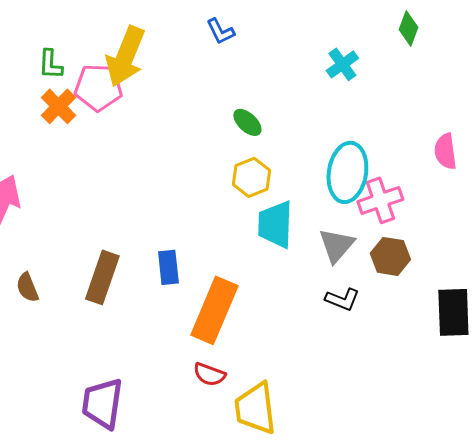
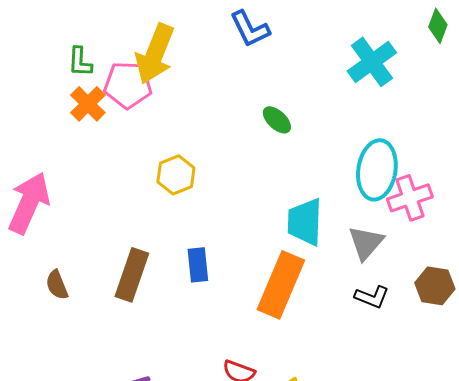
blue L-shape: (220, 31) -> (250, 29), size x1.4
cyan cross: (342, 64) -> (372, 62), size x1.5
yellow hexagon: (251, 177) -> (176, 175), moved
brown hexagon: (390, 256) -> (435, 286), moved
orange rectangle: (214, 310) -> (281, 285), moved

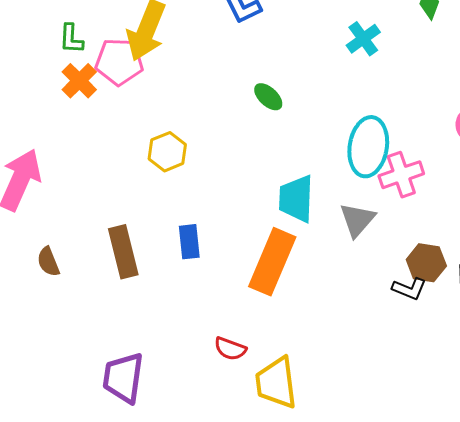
cyan cross: (372, 62) -> (363, 39), size x0.7
brown rectangle: (132, 275) -> (123, 252), turned -33
black L-shape: (372, 297) -> (409, 289), moved

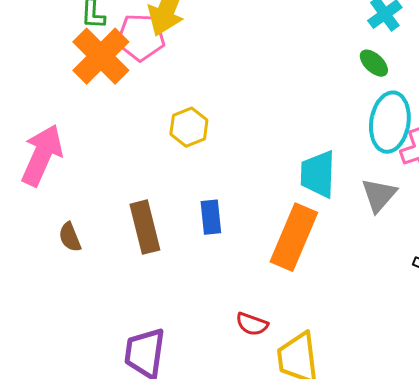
orange cross: (79, 81) -> (101, 56), size x1.6
green ellipse: (268, 97) -> (374, 63), moved

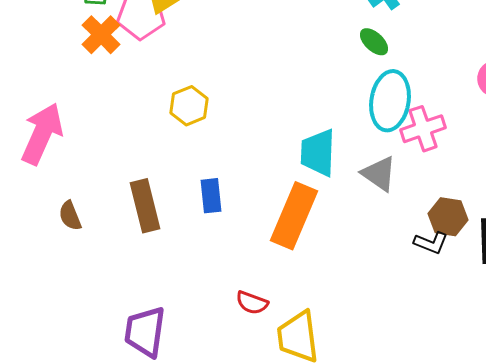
orange cross: (101, 56) -> (101, 35), size x0.7
gray triangle: (379, 195) -> (379, 174), turned -36

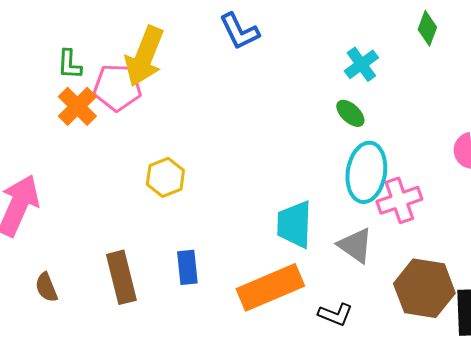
orange rectangle: (294, 216) -> (270, 287), turned 44
brown hexagon: (448, 217) -> (424, 288), size x1.5
black L-shape: (431, 243) -> (335, 314), moved

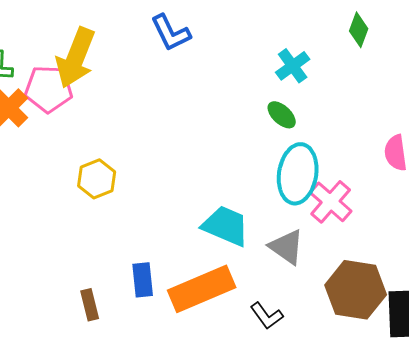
pink cross: (399, 200) -> (331, 202), turned -30
cyan trapezoid: (294, 224) -> (226, 226), turned 111
blue rectangle: (187, 267) -> (143, 280), moved
brown rectangle: (121, 277) -> (90, 305), moved, size x0.6
black L-shape: (335, 314) -> (267, 316), turned 32

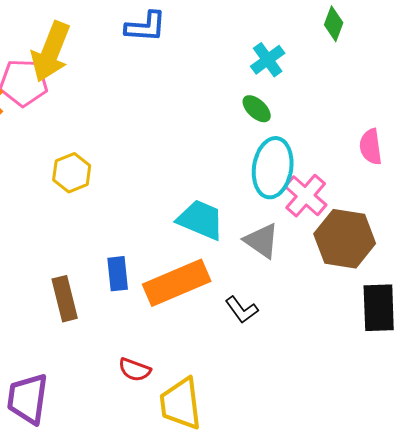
blue L-shape: (171, 33) -> (146, 27), turned -60
brown hexagon: (356, 290) -> (345, 239), moved
brown rectangle: (90, 305) -> (65, 299), size x1.4

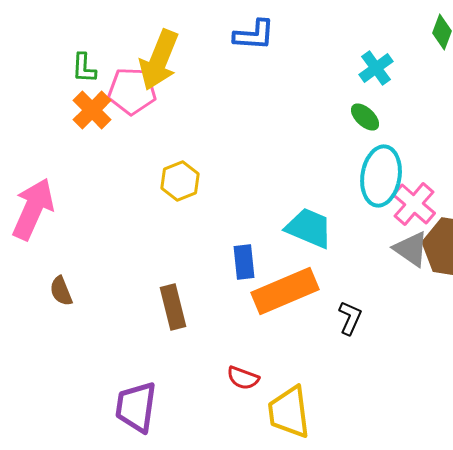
gray triangle: (262, 241) -> (411, 249), moved
blue rectangle: (118, 274) -> (244, 262), moved
black L-shape: (242, 310) -> (350, 318), turned -120

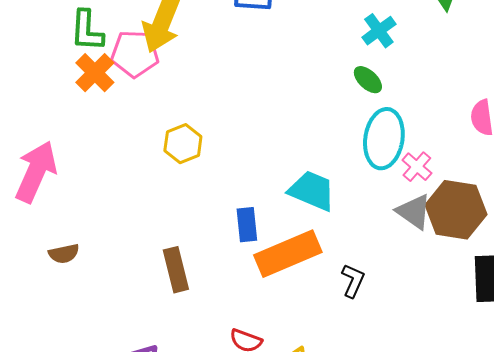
green L-shape: (84, 68) -> (87, 31), size x1.4
pink cross: (414, 204) -> (417, 167), size x0.7
brown semicircle: (61, 291) -> (64, 254), turned -80

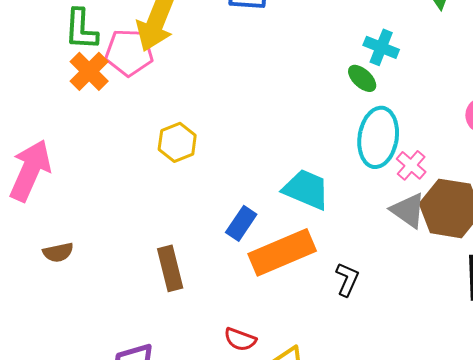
cyan cross: (379, 31) -> (381, 47), moved, turned -32
blue rectangle: (247, 225) -> (241, 223), turned 40

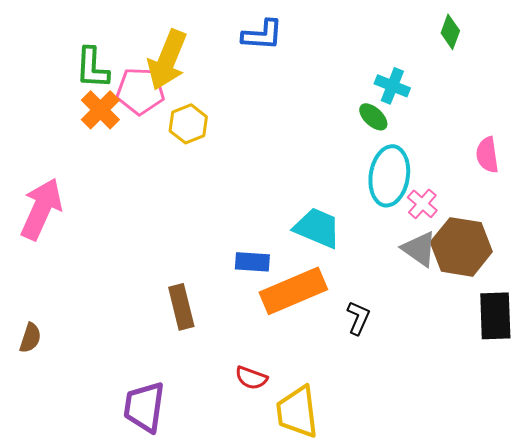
yellow hexagon: (177, 142) -> (188, 124), moved
blue rectangle: (241, 223) -> (252, 262), turned 60
brown semicircle: (58, 252) -> (30, 338), moved, turned -60

